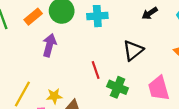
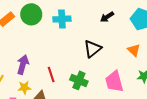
purple arrow: (49, 45) -> (23, 65), moved
red line: (96, 70) -> (51, 75), moved

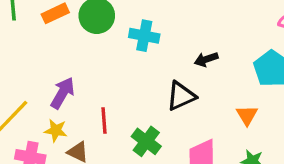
black arrow: (107, 17) -> (206, 59), moved

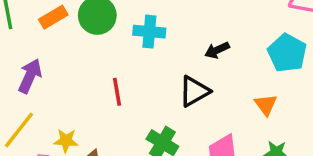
purple arrow: (63, 93) -> (30, 76), moved
red line: (104, 120) -> (117, 92), moved

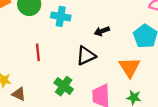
orange triangle: (266, 105) -> (130, 67), size x1.5

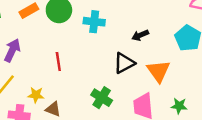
red line: (38, 52) -> (58, 62), moved
orange triangle: (130, 67) -> (158, 71), moved

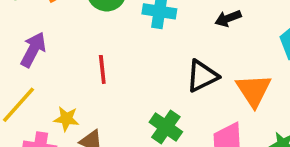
black arrow: (140, 35) -> (228, 18), moved

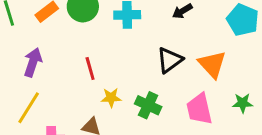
yellow star: (66, 119) -> (111, 98), moved

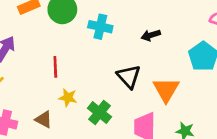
black triangle: (170, 60) -> (129, 77), turned -50

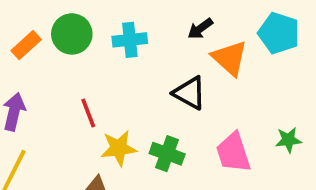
orange triangle: (166, 90) -> (230, 58), moved
yellow star: (68, 98) -> (119, 148), size x1.4

